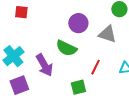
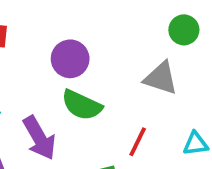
purple circle: (78, 23) -> (70, 59), moved

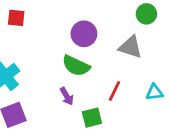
purple circle: (70, 59) -> (84, 34), moved
purple arrow: (39, 138) -> (67, 96), moved, size x0.6

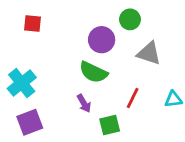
green circle: (146, 14) -> (130, 19), moved

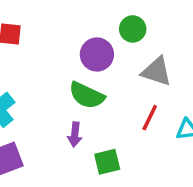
red line: (133, 98) -> (150, 118), moved
purple arrow: (84, 103) -> (75, 135), turned 36

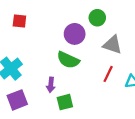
purple arrow: (75, 135) -> (51, 85), moved
green square: (107, 162) -> (65, 102), moved

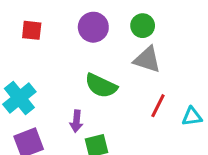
purple circle: (75, 34) -> (93, 27), moved
gray triangle: (112, 45) -> (147, 60), moved

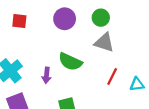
purple arrow: (76, 121) -> (47, 75), moved

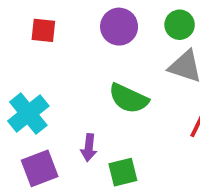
purple arrow: (47, 75) -> (89, 148), moved

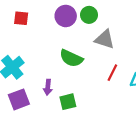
green circle: (180, 25) -> (89, 15), moved

